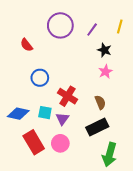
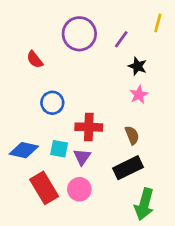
yellow line: (120, 26) -> (158, 23), moved
red cross: (67, 96) -> (89, 127), turned -30

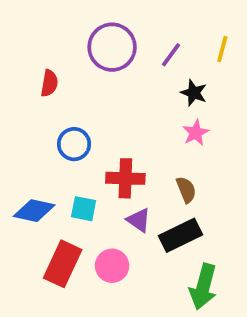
yellow line: (158, 23) -> (222, 49), moved
red semicircle: (35, 59) -> (49, 83), turned -132
purple triangle: (82, 157) -> (139, 220), moved, turned -30
red rectangle: (44, 188) -> (63, 264), turned 56

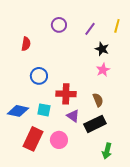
purple circle: (112, 47) -> (59, 25), size x0.6
green arrow: (203, 287) -> (107, 151), size x0.7

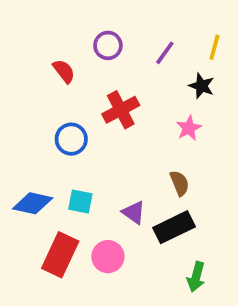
red semicircle: (26, 44) -> (64, 71), moved, turned -48
black star: (102, 49) -> (202, 86), moved
red cross: (66, 94) -> (121, 110), moved, turned -30

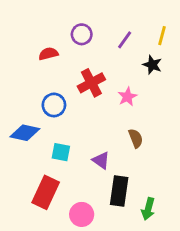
red semicircle: (64, 71) -> (48, 54), turned -66
pink star: (189, 128) -> (127, 97), moved
blue diamond: (33, 203) -> (25, 133), moved
black rectangle: (174, 227) -> (119, 191), moved, turned -56
pink circle: (108, 257) -> (82, 214), moved

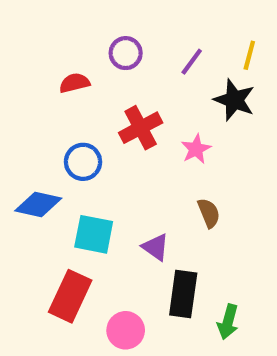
black star: (152, 65) -> (234, 100), size x1.4
cyan square: (61, 152) -> (94, 234), size x1.4

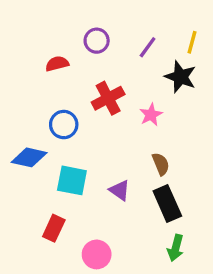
black rectangle: (183, 294) -> (167, 203), moved, turned -32
red rectangle: (70, 296) -> (54, 228), size x0.7

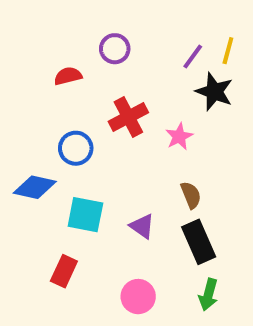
purple line: (148, 47) -> (193, 56), moved
pink circle: (97, 254) -> (138, 297), moved

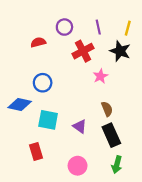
purple line: (193, 56) -> (98, 27), moved, turned -48
red cross: (128, 117) -> (83, 51), moved
red rectangle: (64, 271) -> (36, 152), turned -42

